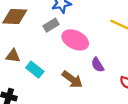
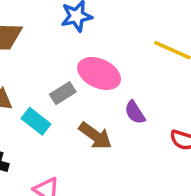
gray rectangle: (51, 25) -> (63, 93), moved

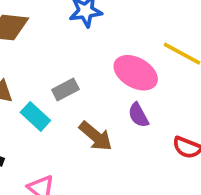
pink ellipse: (99, 73) -> (136, 73), moved

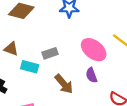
cyan rectangle: (35, 116) -> (30, 67), turned -36

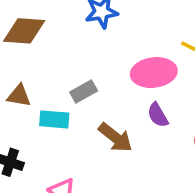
pink ellipse: (94, 50) -> (154, 73), turned -35

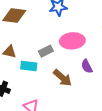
pink ellipse: (154, 73) -> (72, 41), moved

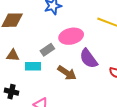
purple semicircle: (87, 66) -> (88, 59), size x1.5

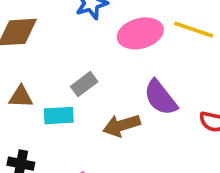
pink ellipse: (71, 36) -> (140, 33), moved
brown arrow: (67, 73) -> (122, 125), turned 132

